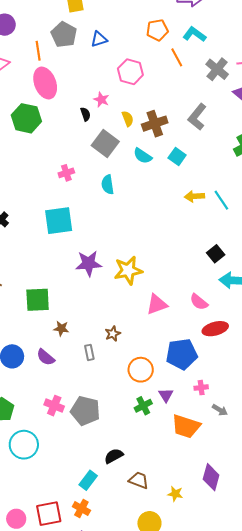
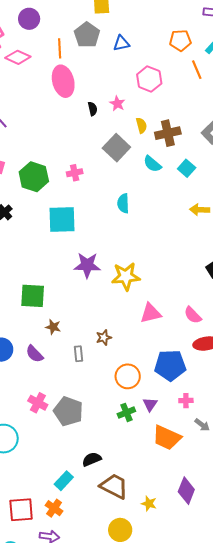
black semicircle: (85, 114) -> (93, 109), moved
green hexagon: (26, 118) -> (34, 177), moved
cyan semicircle: (108, 185) -> (123, 203), moved
brown trapezoid: (139, 480) -> (114, 486), size x1.4

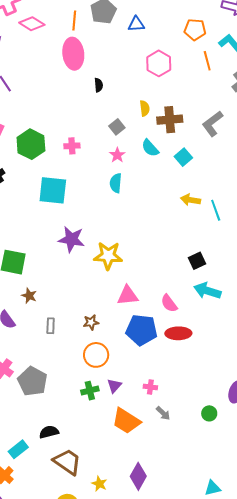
pink star: (117, 104) -> (117, 155), moved
gray square: (116, 148) -> (117, 127), size x0.6
brown star: (104, 338) -> (91, 322), moved
blue pentagon: (170, 365) -> (142, 330), moved

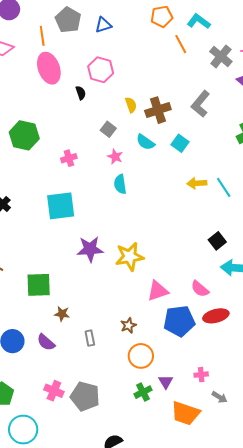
pink hexagon: (159, 63) -> (101, 70), moved
green hexagon: (31, 144) -> (24, 135), moved

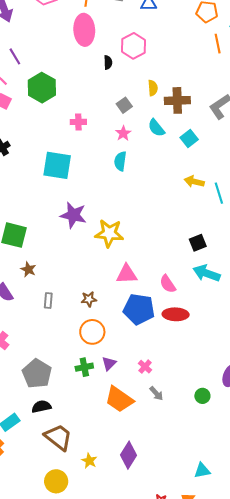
pink cross: (201, 375) -> (145, 367), turned 32
gray pentagon: (85, 396) -> (37, 374), moved

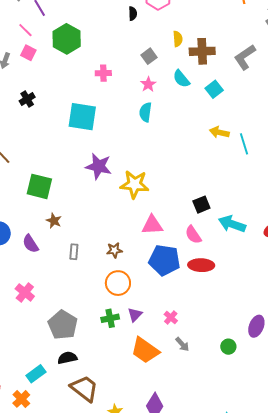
black square: (198, 243) -> (201, 205), moved

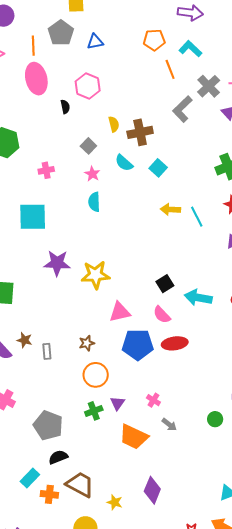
gray L-shape: (245, 57) -> (182, 109), moved
brown star: (54, 221) -> (25, 340), moved
orange cross: (21, 399) -> (49, 494), moved, turned -30

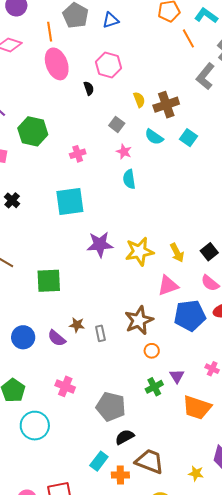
yellow arrow: (170, 209) -> (177, 253), moved, turned -114
brown star: (87, 343) -> (139, 320), size x1.8
orange circle: (96, 375) -> (152, 351), size x0.6
yellow star: (115, 502) -> (196, 473), moved

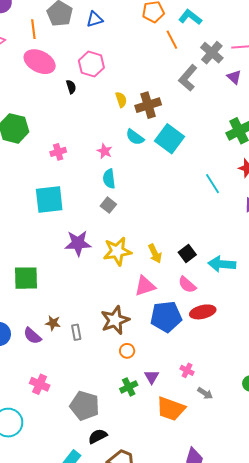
pink ellipse: (57, 64) -> (40, 62), turned -44
gray square: (117, 124) -> (108, 205), moved
cyan square: (189, 138) -> (169, 139), size x1.6

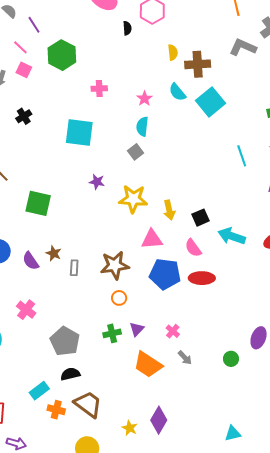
gray L-shape: (188, 78) -> (243, 47), turned 60
purple star: (78, 243) -> (97, 182), size x0.6

